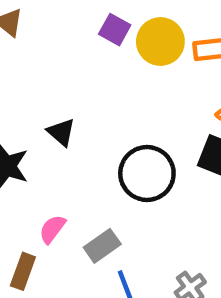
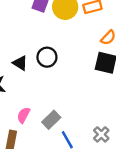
black circle: (147, 174) -> (47, 57), moved, size x0.7

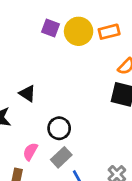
black circle: (47, 57) -> (59, 128), moved

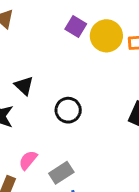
black triangle: (27, 93) -> (24, 86), moved
black circle: (59, 128) -> (68, 110), moved

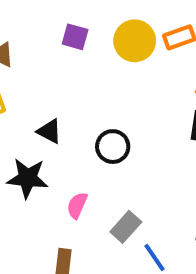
purple square: (76, 26) -> (75, 37), moved
pink semicircle: (28, 160) -> (77, 205), moved

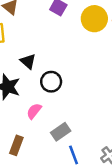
black circle: (113, 147) -> (51, 82), moved

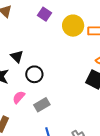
gray rectangle: (61, 132) -> (42, 105), moved

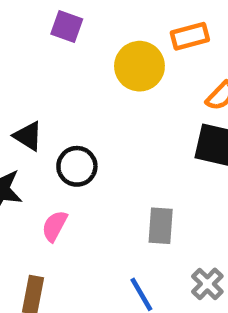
yellow circle: (73, 26) -> (139, 66), moved
gray rectangle: (42, 105) -> (161, 226), moved, turned -42

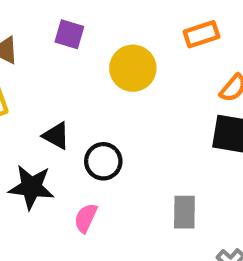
purple square: (67, 27) -> (69, 34), moved
yellow circle: (139, 66) -> (133, 68), moved

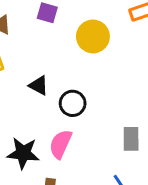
black star: (31, 187) -> (23, 153), moved
pink semicircle: (86, 218) -> (60, 144), size x1.4

